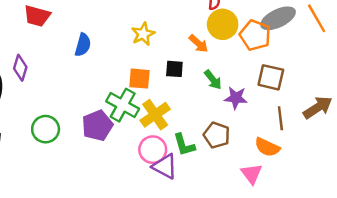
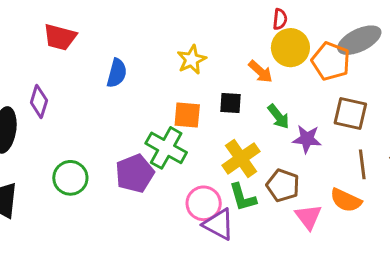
yellow cross: (155, 115) -> (241, 158), moved
pink triangle: (252, 174) -> (308, 217), moved

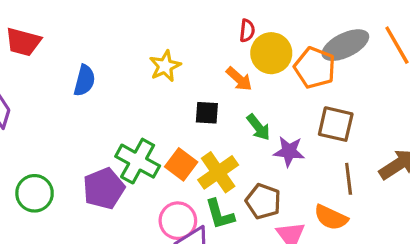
red semicircle: (280, 19) -> (247, 31), moved
orange square: (187, 115) -> (181, 164), moved, turned 32

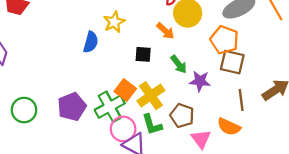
orange pentagon: (315, 68) -> (224, 40), moved
blue semicircle: (84, 81) -> (91, 42), moved
green cross: (138, 161) -> (110, 107), moved, turned 32

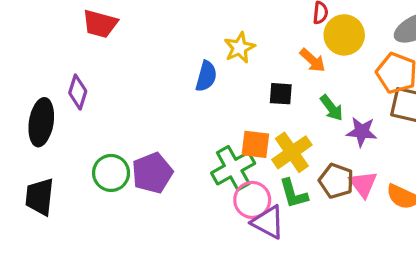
orange square: (125, 90) -> (255, 144), turned -30
purple pentagon: (72, 107) -> (152, 173), moved
pink triangle: (201, 139) -> (363, 184), moved

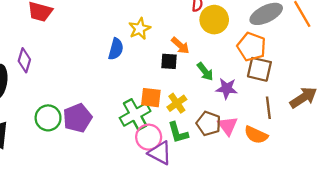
orange arrow: (312, 60) -> (180, 46), moved
yellow cross: (292, 152) -> (177, 103), size x0.7

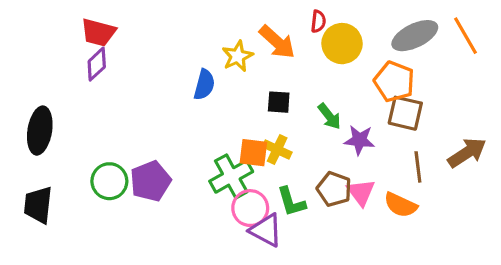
orange arrow: (180, 46) -> (277, 42), moved, size x1.4
purple diamond: (24, 60) -> (97, 64), moved, turned 30
yellow cross: (177, 103) -> (277, 150), moved, turned -30

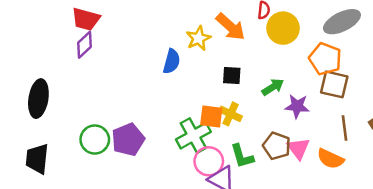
green arrow: (329, 116) -> (273, 87), turned -85

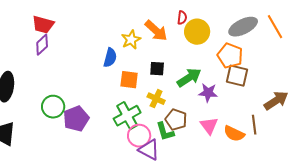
green arrow: (273, 87) -> (189, 78), size x1.4
orange square: (211, 116) -> (129, 80), moved
brown line: (344, 128) -> (254, 125), moved
green circle: (95, 140) -> (53, 107), moved
brown pentagon: (277, 146) -> (176, 120), moved

